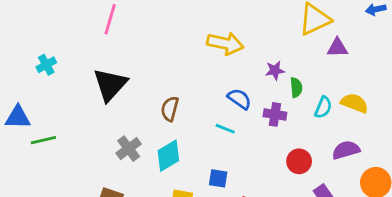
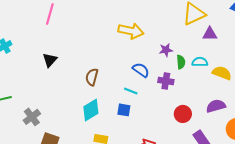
black triangle: (110, 85) -> (50, 60), size x0.6
cyan semicircle: (323, 107) -> (200, 62), moved, turned -112
gray cross: (129, 149) -> (32, 117), moved
blue square: (218, 178) -> (124, 110), moved

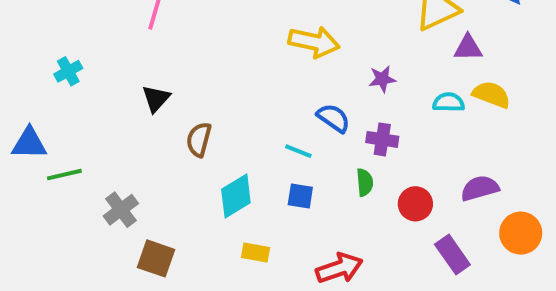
green semicircle: (181, 62) -> (365, 182), moved
yellow semicircle: (222, 73) -> (491, 95), moved
brown semicircle: (92, 77) -> (199, 139), moved
cyan line: (131, 91) -> (298, 151), moved

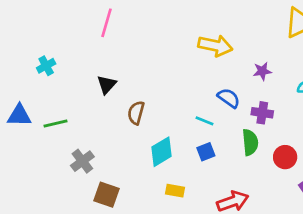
green line: (64, 175) -> (56, 124), moved
green semicircle: (365, 182) -> (250, 142), size x1.4
blue square: (300, 196) -> (206, 152), turned -30

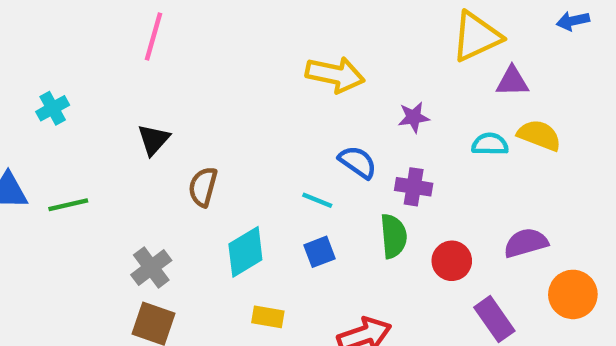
gray cross: (82, 161) -> (151, 268), moved

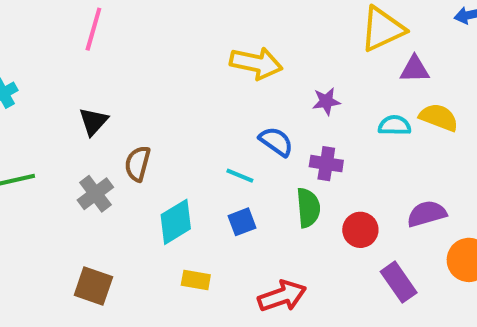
gray cross: (151, 268) -> (95, 194), moved

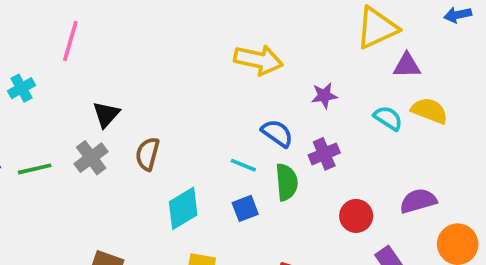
pink line: (93, 29) -> (70, 41), moved
cyan semicircle: (395, 125) -> (388, 118), turned 32
purple cross: (326, 164) -> (324, 154), turned -32
gray cross: (95, 194) -> (91, 158), moved
green semicircle: (308, 208) -> (287, 182), moved

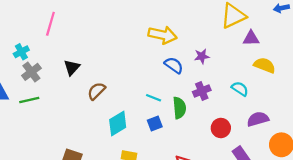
cyan semicircle: (388, 118) -> (240, 89), moved
blue semicircle: (277, 133) -> (174, 65), moved
brown semicircle: (147, 154) -> (96, 91), turned 30
gray cross: (91, 158) -> (31, 72), moved

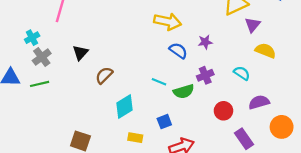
purple triangle: (251, 38) -> (253, 25), turned -49
green semicircle: (179, 108) -> (184, 91), turned 78
blue square: (155, 124) -> (164, 122), moved

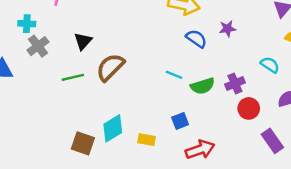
cyan cross: (32, 38) -> (27, 24), turned 32
brown semicircle: (104, 75) -> (110, 67), size x1.4
purple cross: (205, 75) -> (235, 84), moved
green line: (40, 84) -> (73, 77), moved
cyan diamond: (125, 106) -> (113, 128), moved

